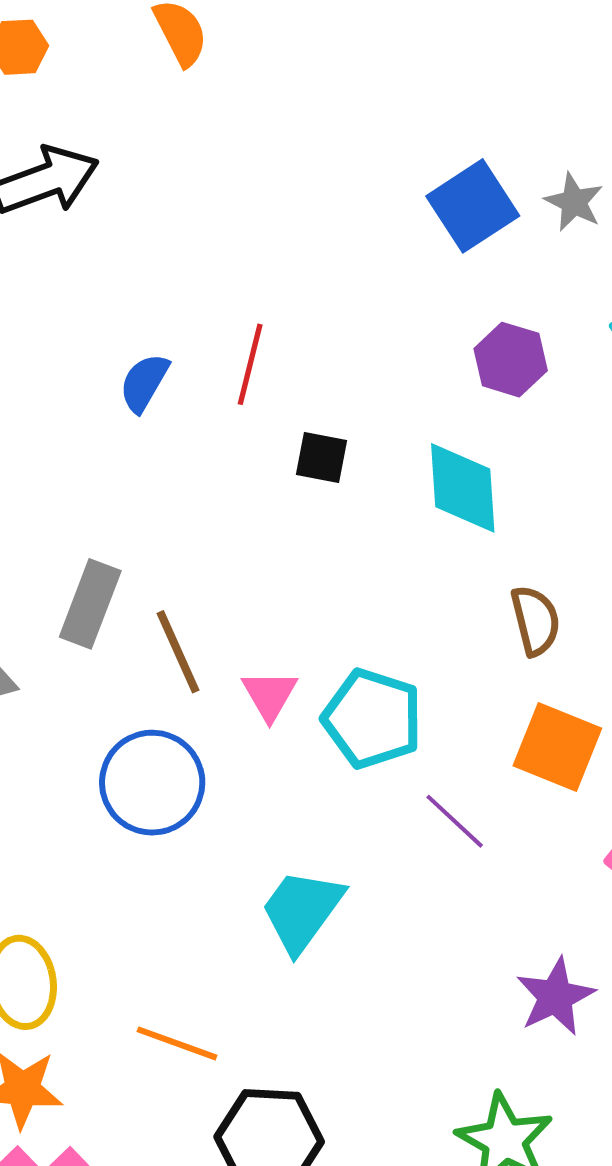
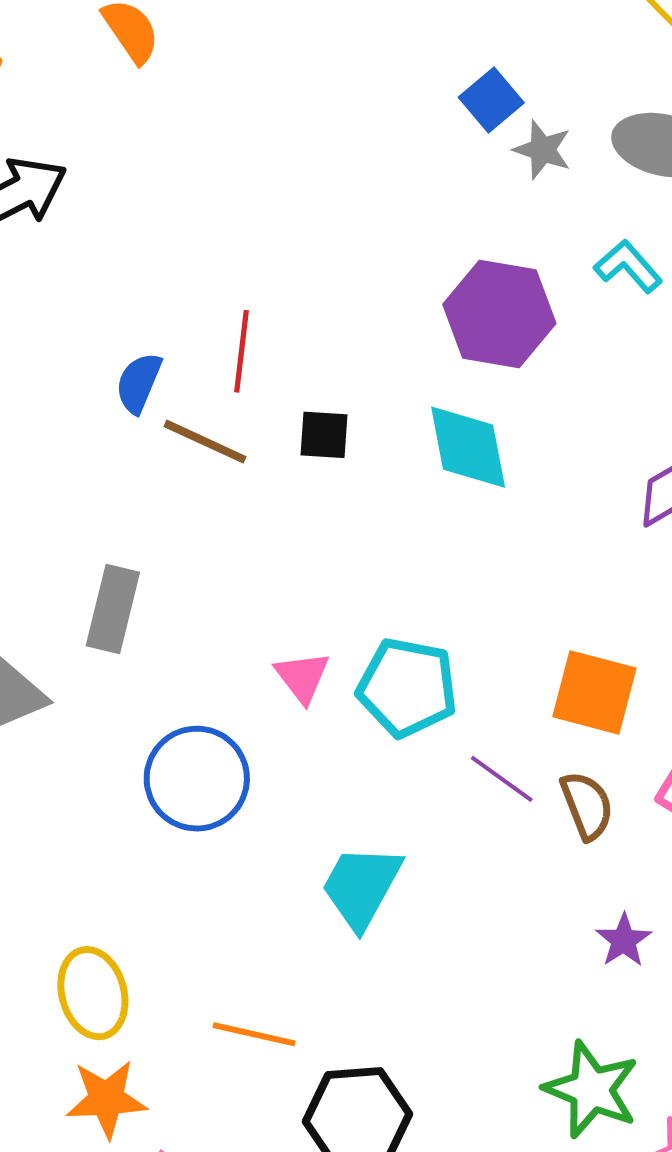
blue square: (473, 206) -> (491, 100), moved, size x0.7
purple hexagon: (511, 360) -> (499, 314), size x1.5
brown semicircle: (535, 620) -> (587, 806), moved
brown line: (178, 652) -> (205, 442), moved, turned -34
purple star: (555, 997) -> (624, 940), size x0.7

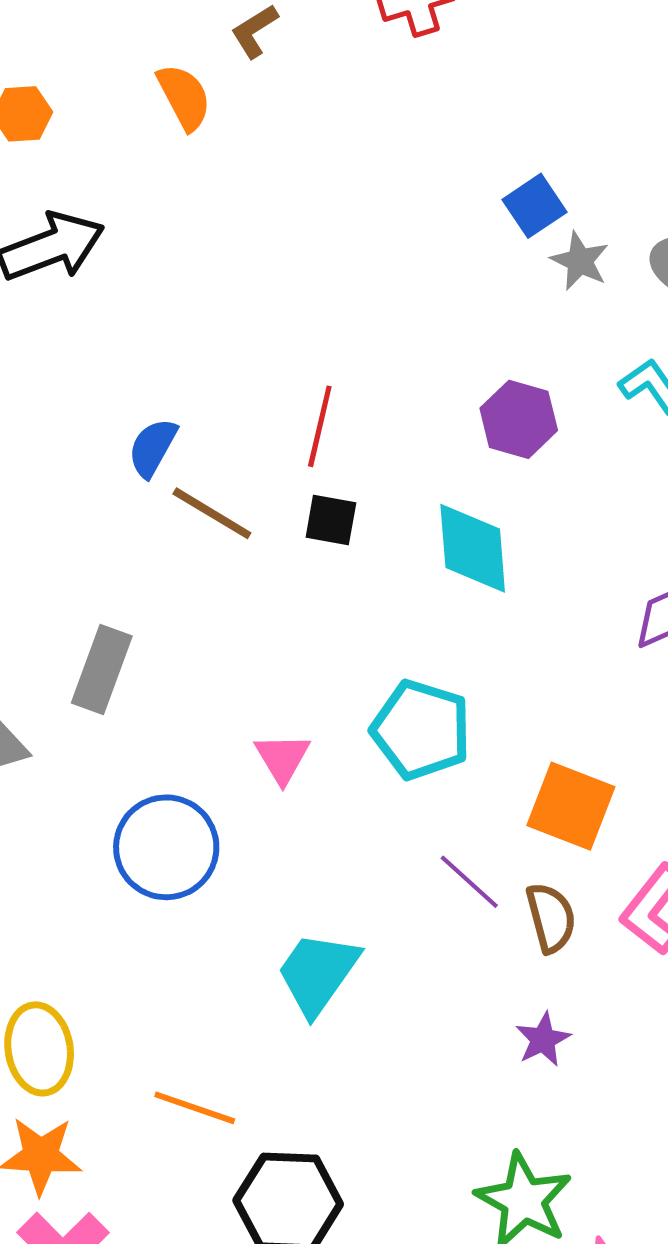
purple hexagon: (499, 314) -> (519, 419), size x0.7
red line: (242, 351) -> (320, 426), moved
cyan pentagon: (407, 687) -> (421, 730), moved
purple star: (624, 940) -> (543, 1039), moved

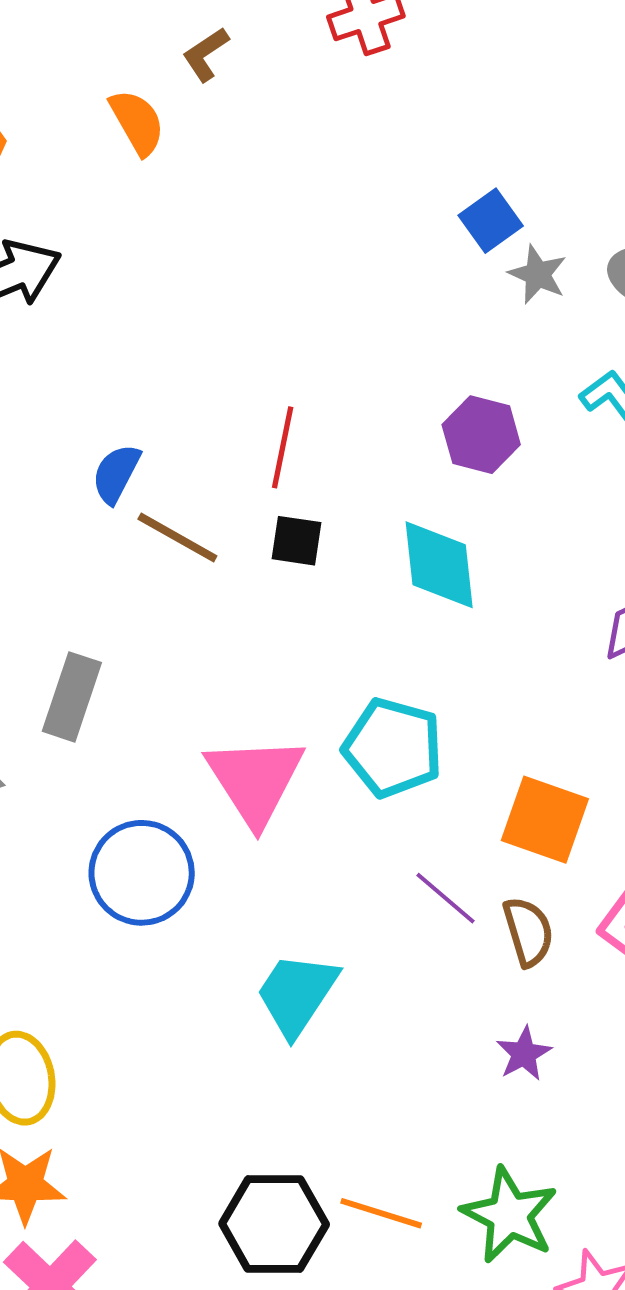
pink triangle: (282, 758) -> (255, 780), size x1.8
orange line: (195, 1108) -> (381, 1213), moved

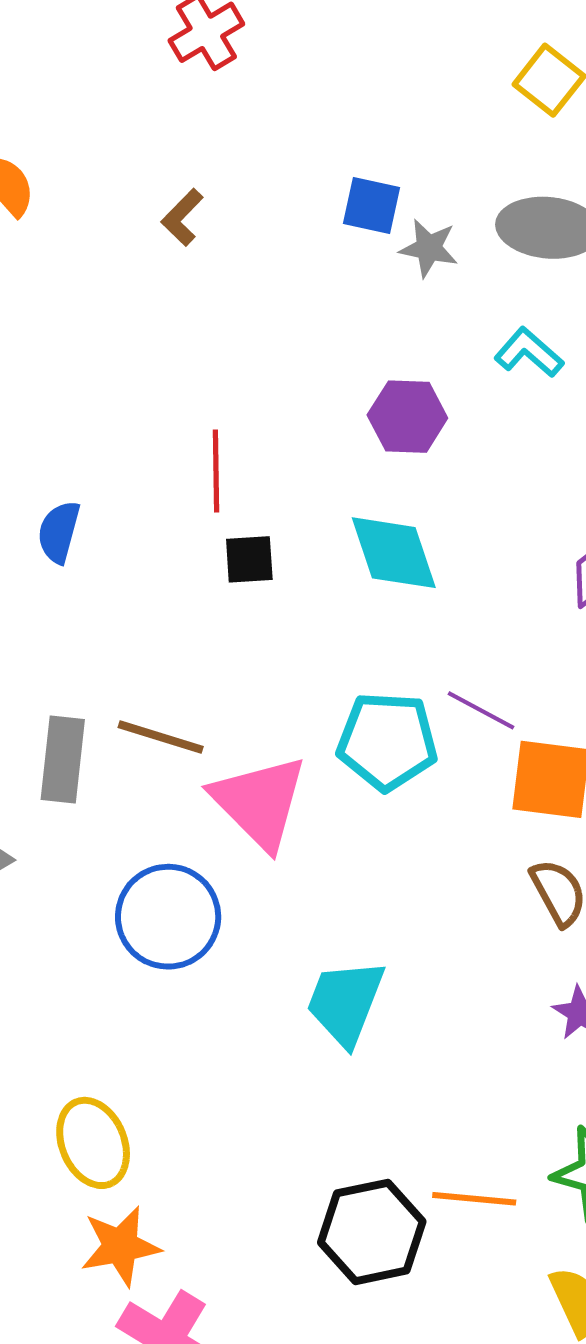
brown L-shape: (206, 54) -> (182, 217), moved
blue square: (491, 221) -> (371, 205), turned -30
brown line: (177, 538) -> (161, 737), moved
purple line: (446, 898) -> (481, 710), moved

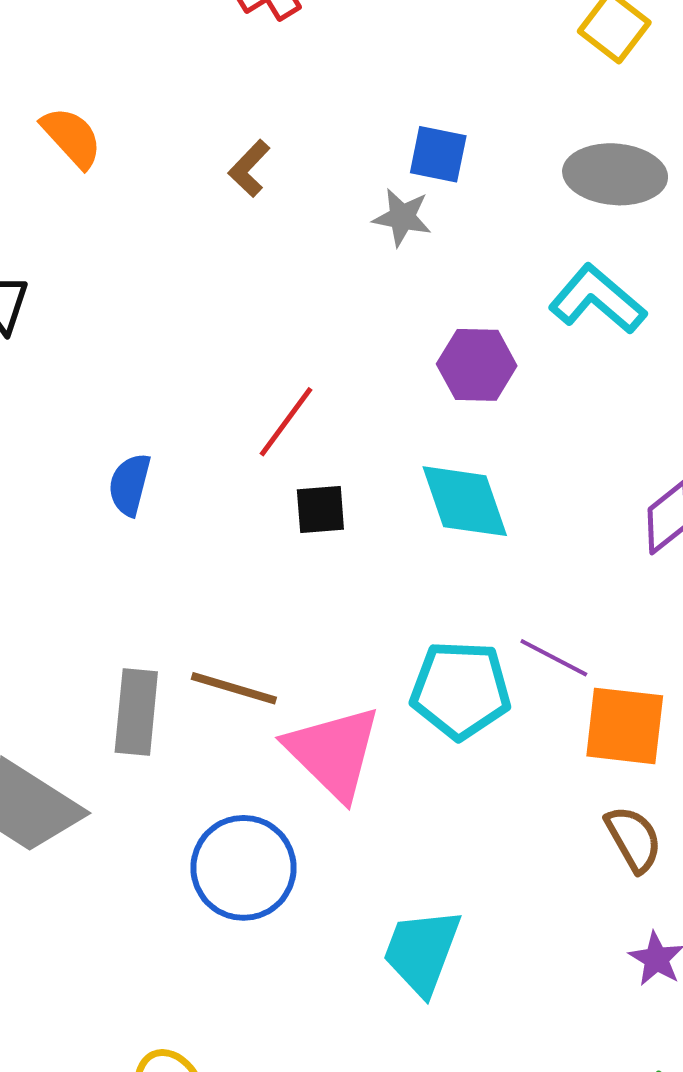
gray star: (429, 248) -> (402, 217), moved
cyan L-shape: (529, 352) -> (597, 299), size x1.4
red line: (216, 471) -> (286, 422), turned 38

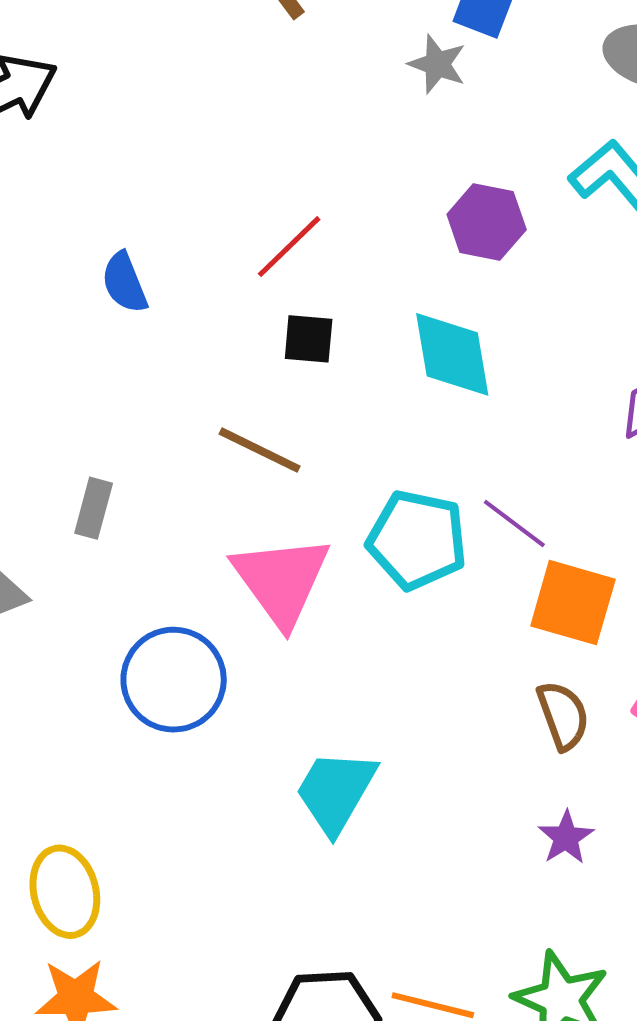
blue semicircle: (130, 484) -> (124, 283), turned -46
brown line: (234, 688) -> (260, 450), moved
gray rectangle: (136, 712) -> (94, 508), size x0.7

